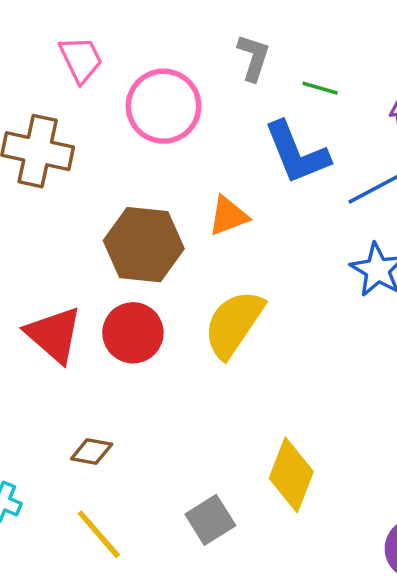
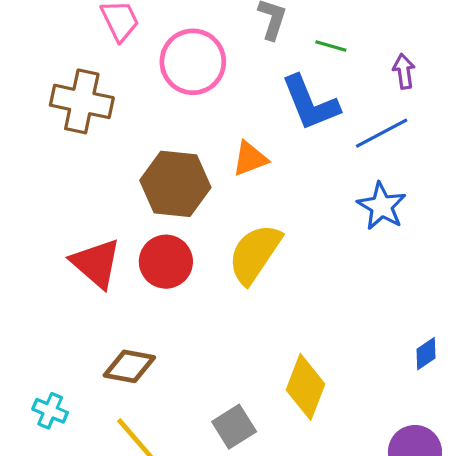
brown diamond: (92, 452) -> (129, 366), size x1.4

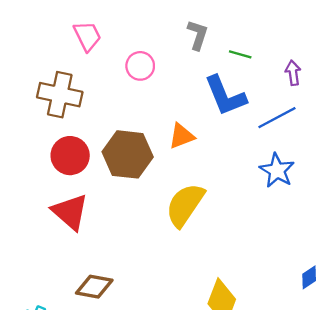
pink circle: (193, 62) -> (140, 66), size x0.6
red circle: (166, 262) -> (70, 156), moved

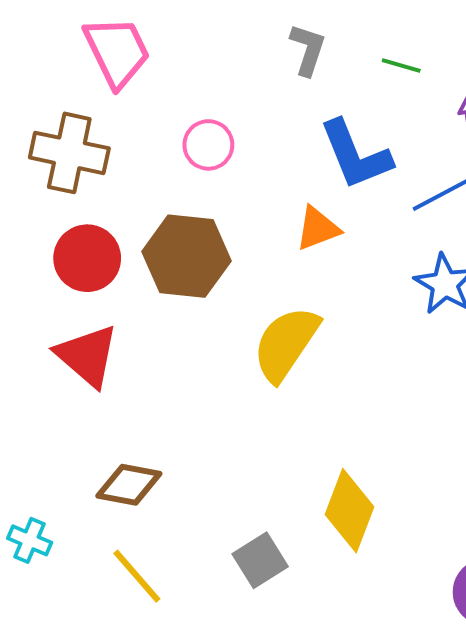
pink trapezoid: (87, 36) -> (117, 52), size x1.4
green line: (240, 54) -> (401, 65), moved
pink circle: (140, 66) -> (208, 145), moved
orange triangle: (182, 136) -> (318, 228), moved

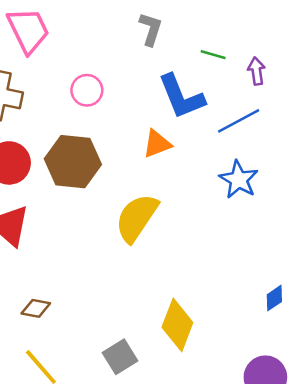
green line: (401, 65) -> (213, 55), moved
brown diamond: (129, 485) -> (36, 308), size x0.7

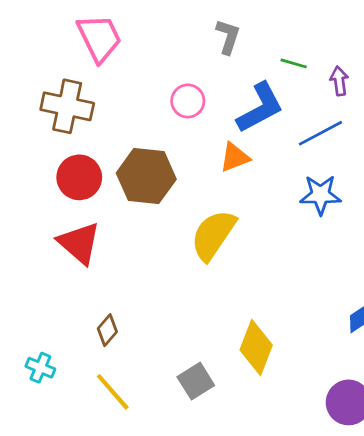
pink circle: (87, 90) -> (188, 101), moved
blue L-shape: (181, 97) -> (260, 108), turned -96
blue star: (239, 180) -> (320, 195), turned -30
brown diamond: (36, 308) -> (107, 330), turned -60

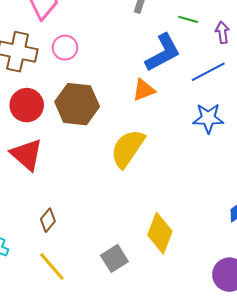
pink circle: (188, 101) -> (65, 48), moved

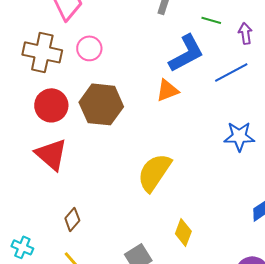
blue star: (208, 118) -> (239, 136), moved
yellow semicircle: (128, 148) -> (154, 172), moved
yellow diamond: (160, 233) -> (183, 232), size x0.7

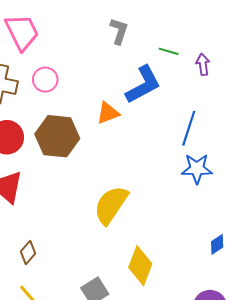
blue line: (231, 72) -> (189, 128), moved, turned -44
orange triangle: (167, 90) -> (108, 113), moved
yellow diamond: (183, 232) -> (140, 266), size x1.4

